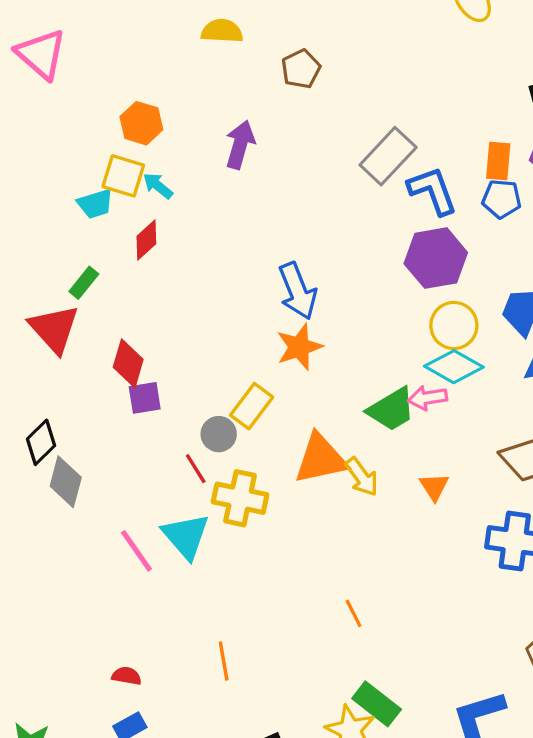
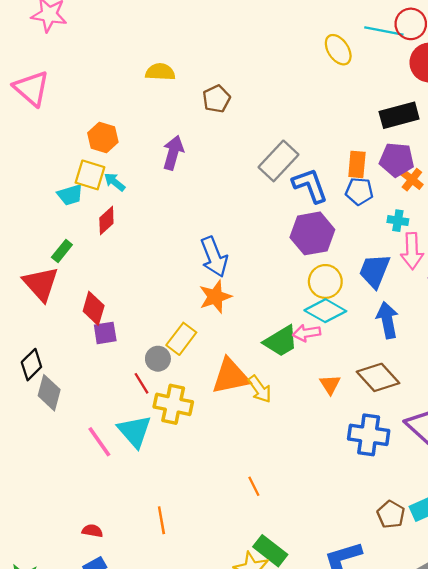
orange triangle: (434, 487) -> (330, 384), moved

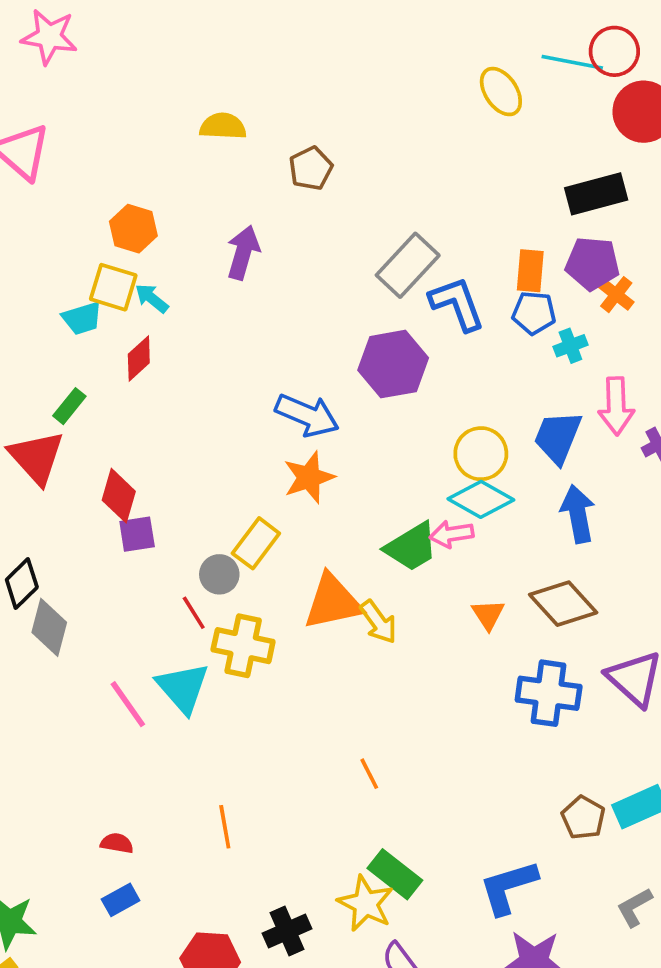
cyan cross: (398, 221) -> (570, 346), moved, turned -30
purple hexagon: (312, 233) -> (393, 364), moved
blue arrow: (214, 257) -> (307, 415), turned -45

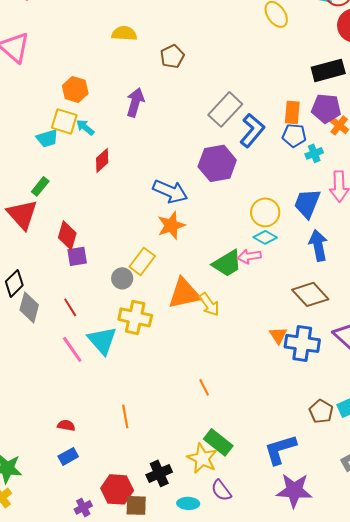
blue L-shape: (457, 304) -> (252, 130), turned 60
red diamond: (139, 359) -> (102, 160), moved
cyan diamond: (481, 499) -> (265, 237), size x0.7
red line: (194, 613) -> (70, 307), moved
orange triangle: (488, 615) -> (278, 335), moved

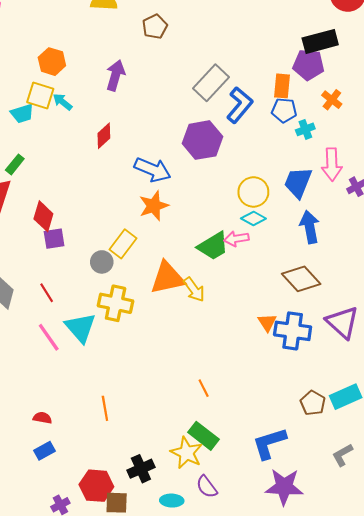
purple pentagon: (326, 108) -> (309, 65), moved
red diamond: (102, 160) -> (104, 136), moved
orange line: (204, 387) -> (204, 388), moved

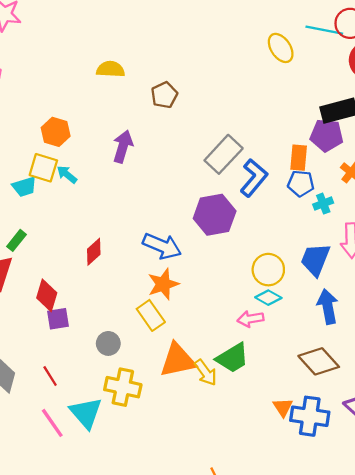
red diamond: (104, 136) -> (94, 252), moved
yellow rectangle: (123, 244) -> (151, 315), moved, turned -72
green trapezoid: (213, 246) -> (233, 358), moved

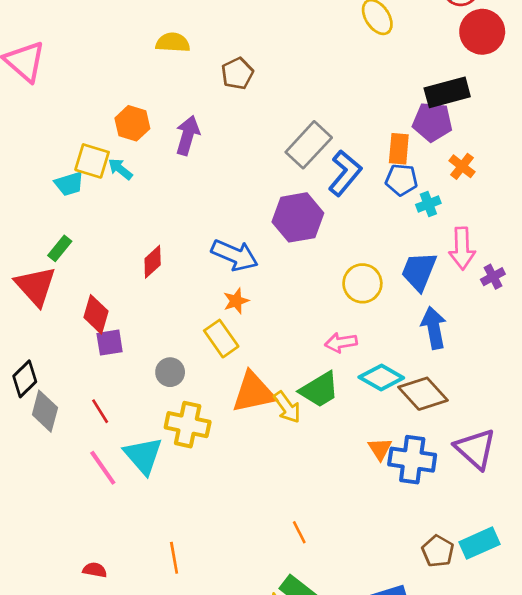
orange hexagon: (56, 132) -> (132, 123), moved
orange star: (163, 284) -> (236, 301), size x0.7
cyan diamond: (268, 298) -> (381, 378), moved, size x1.4

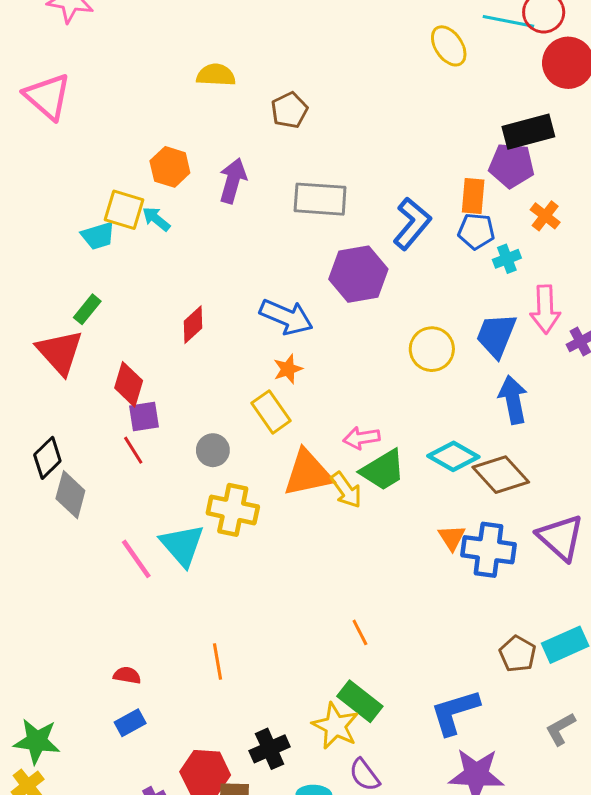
gray rectangle: (309, 145) -> (320, 199), moved, turned 51
pink arrow: (341, 343) -> (361, 438), moved
red line: (100, 411) -> (133, 450), moved

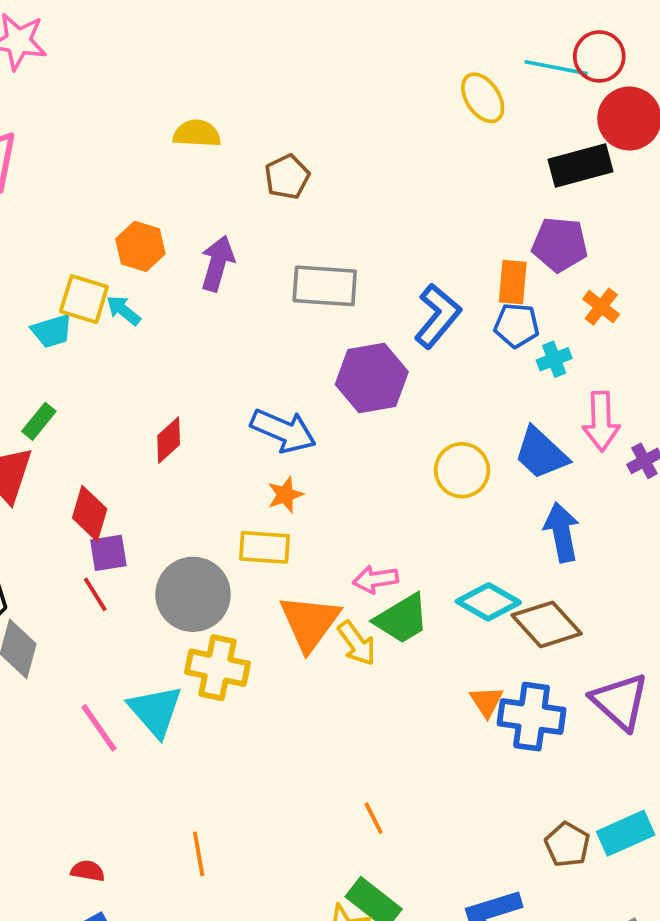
black rectangle: (528, 132) -> (580, 166), moved
blue trapezoid: (496, 335) -> (541, 453), turned -69
yellow rectangle: (271, 412) -> (265, 547), turned -51
gray circle: (213, 450) -> (193, 594), size x1.8
orange triangle: (308, 473) -> (310, 623), turned -42

